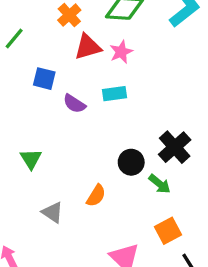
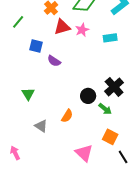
cyan rectangle: (114, 94) -> (110, 38), moved
orange square: (168, 231) -> (110, 137), turned -35

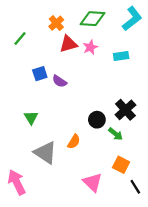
blue square: (36, 46) -> (40, 74), moved, turned -32
gray triangle: (41, 126) -> (45, 153), size x1.6
pink arrow: (15, 153) -> (17, 182), size x1.6

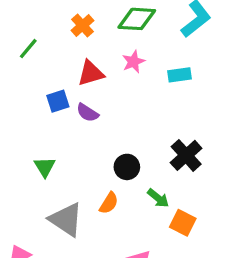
red triangle: (68, 44) -> (91, 73), moved
black circle: (97, 120) -> (127, 167), moved
green arrow: (116, 134) -> (158, 198), moved
orange square: (121, 165) -> (183, 223), moved

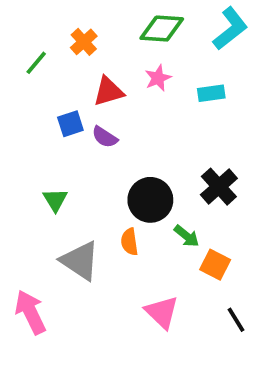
orange cross: (82, 26) -> (84, 42), moved
black circle: (127, 167) -> (150, 200), size x1.5
orange semicircle: (109, 203) -> (129, 242), turned 140

